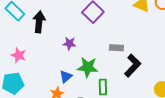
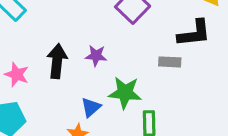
black arrow: (39, 22) -> (57, 61), moved
black L-shape: (133, 66) -> (194, 33), moved, turned 40

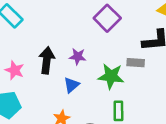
green star: (125, 93) -> (111, 76), moved
blue triangle: (91, 107) -> (71, 85), moved

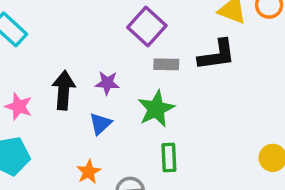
gray rectangle: (136, 63) -> (166, 64), moved
green star: (111, 76) -> (156, 109), turned -30

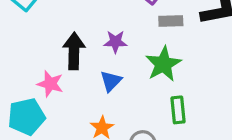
pink star: (19, 106) -> (50, 84), moved

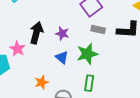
blue triangle: (111, 81) -> (62, 57), moved, turned -48

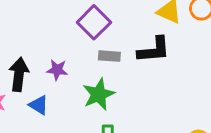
blue triangle: (62, 57) -> (39, 105), moved

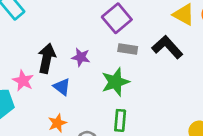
black L-shape: (154, 50) -> (167, 47), turned -132

